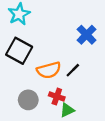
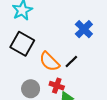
orange semicircle: (49, 70) -> (49, 62), turned 60

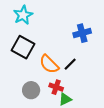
blue cross: (84, 29) -> (82, 33), turned 30

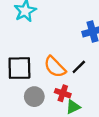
black square: (23, 47) -> (19, 68), moved, turned -30

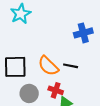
black line: (79, 67) -> (71, 66), turned 56

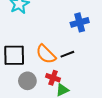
black line: (71, 66) -> (67, 54), turned -32

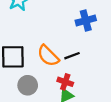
red cross: (53, 78) -> (65, 82), moved

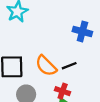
blue cross: (86, 20) -> (82, 32), turned 30

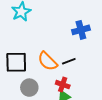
blue cross: (82, 32) -> (81, 30), turned -30

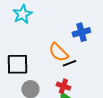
orange semicircle: (48, 61) -> (58, 52), moved

